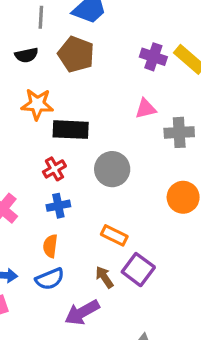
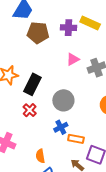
brown pentagon: (76, 54) -> (38, 33), moved
black rectangle: (71, 130) -> (32, 84), turned -50
blue cross: (58, 206) -> (61, 127), moved

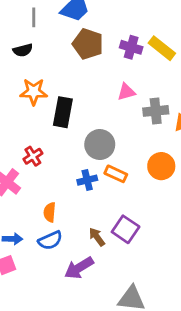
black rectangle: (32, 84) -> (63, 112), turned -30
red cross: (30, 110) -> (33, 156), moved
orange rectangle: (76, 139) -> (116, 174), moved

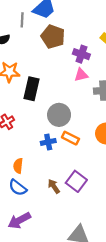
gray line: (34, 17) -> (22, 20), moved
purple cross: (131, 47) -> (81, 54), moved
blue semicircle: (50, 240) -> (18, 188), turned 60
purple arrow: (79, 268) -> (19, 221), moved

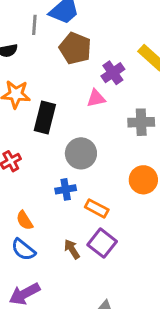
purple cross: (81, 54) -> (113, 73), turned 35
pink triangle: (81, 75) -> (96, 98), moved
orange rectangle: (70, 138) -> (97, 208), moved
orange semicircle: (18, 166) -> (25, 220), turned -40

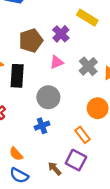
brown pentagon: (75, 48) -> (31, 41), moved, turned -30
pink triangle: (96, 98) -> (57, 62), moved
gray cross: (141, 122) -> (88, 66), turned -30
orange rectangle: (97, 208) -> (82, 135), moved, turned 35

